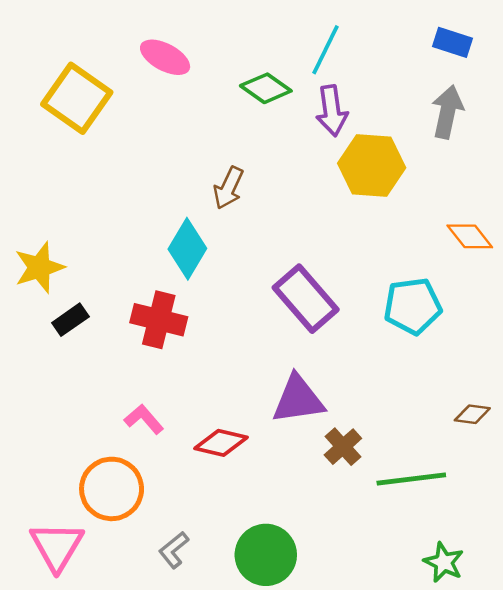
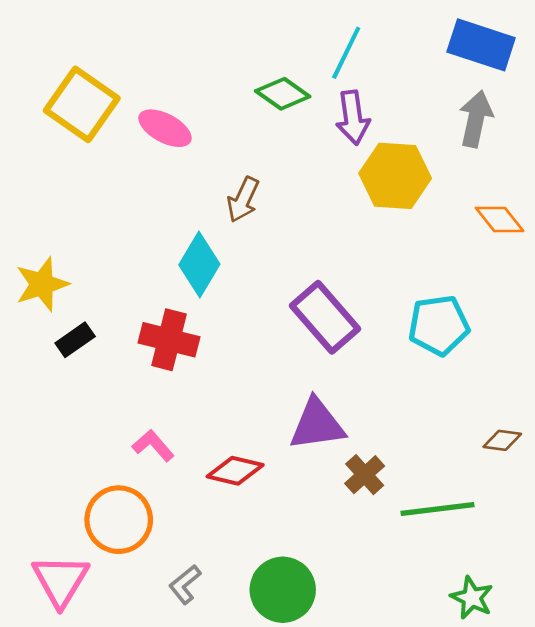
blue rectangle: (452, 42) -> (481, 45), size x1.6
pink ellipse: (165, 57) -> (165, 128), moved
orange diamond: (470, 236) -> (500, 219), moved

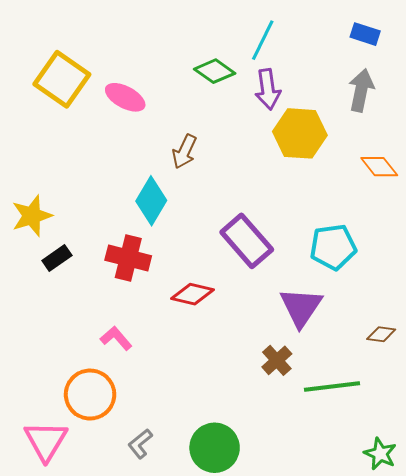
blue rectangle: (481, 45) -> (365, 34), size x0.6
purple triangle: (317, 424) -> (301, 307), moved, turned -48
red diamond: (235, 471) -> (192, 294), moved
green star: (472, 598) -> (380, 454), moved

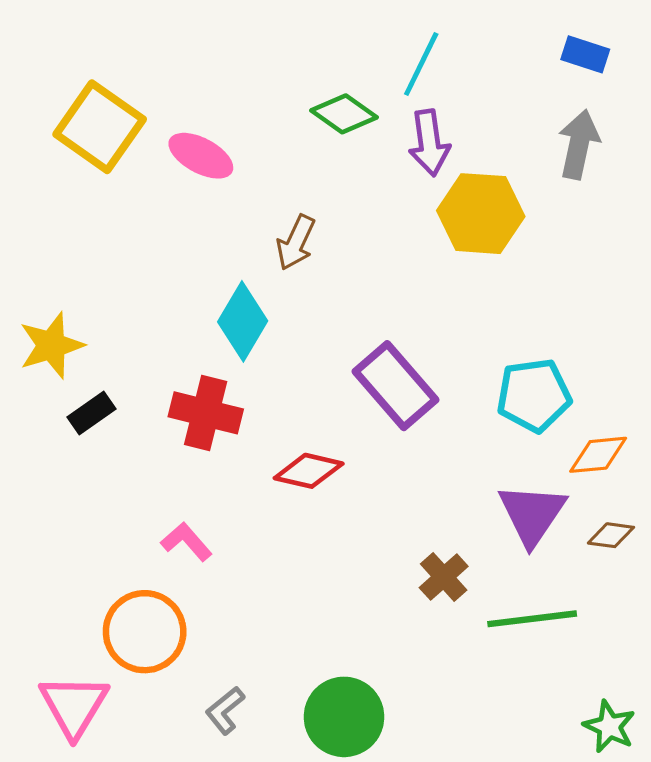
orange diamond: (379, 167) -> (598, 455), moved, turned -57
purple triangle: (301, 307) -> (532, 514), moved

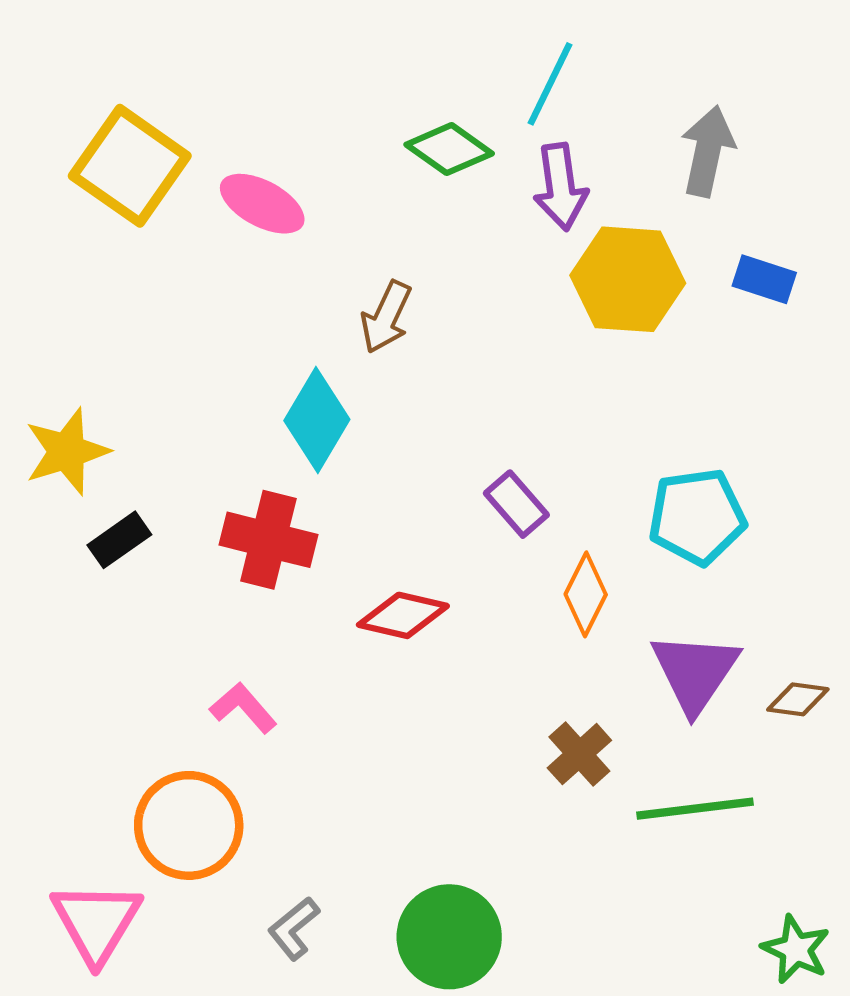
blue rectangle: (585, 54) -> (764, 279), moved
gray arrow: (579, 144) -> (708, 151), moved
purple rectangle: (395, 386) -> (516, 504), size x0.6
orange diamond: (598, 455) -> (586, 594), moved, turned -58

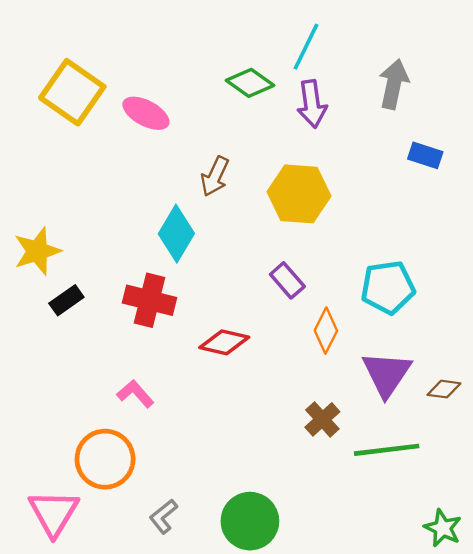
yellow hexagon: (628, 279) -> (299, 194), moved

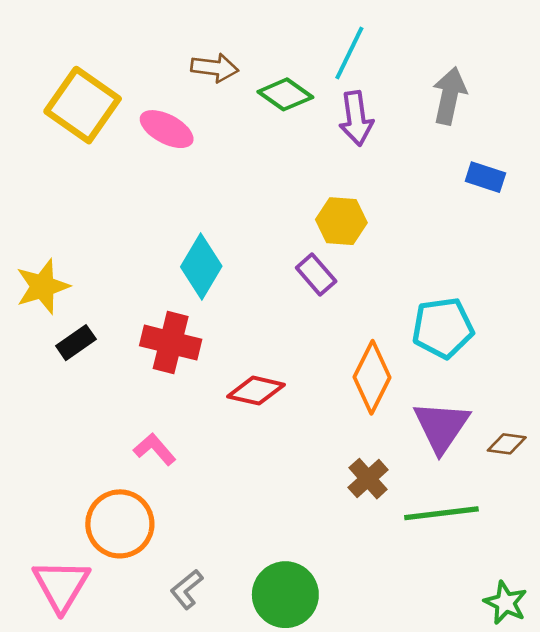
brown arrow: (215, 176) -> (215, 68), moved, turned -108
yellow hexagon: (299, 194) -> (341, 221), size x0.7
purple rectangle: (287, 280) -> (316, 274), moved
orange diamond: (326, 331) -> (372, 377), size x1.4

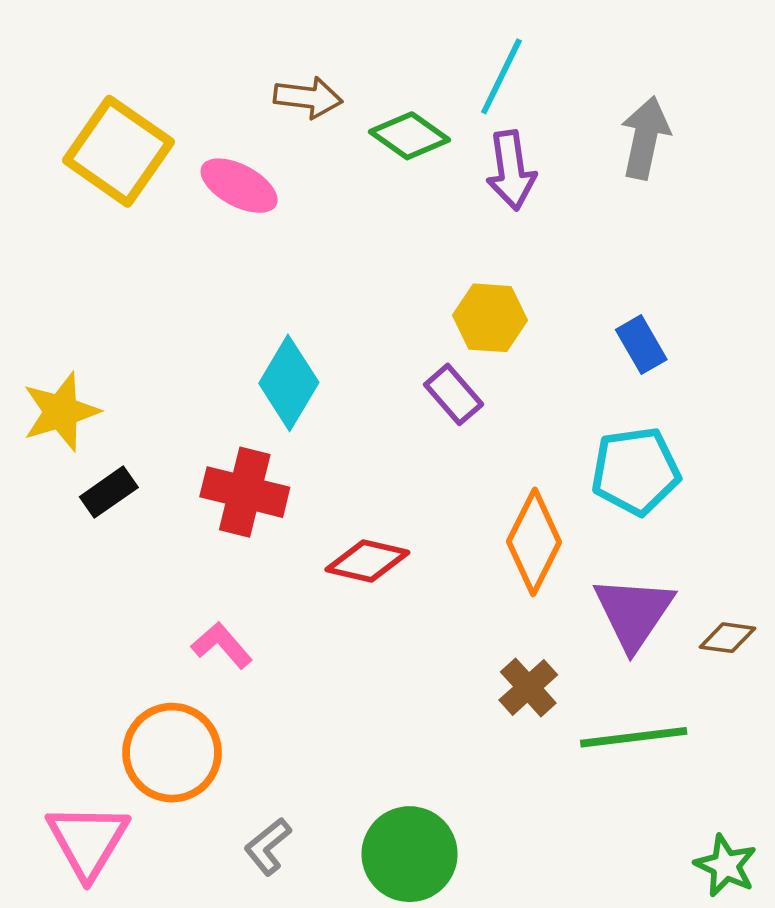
blue rectangle: (485, 177) -> (641, 345), moved, turned 42

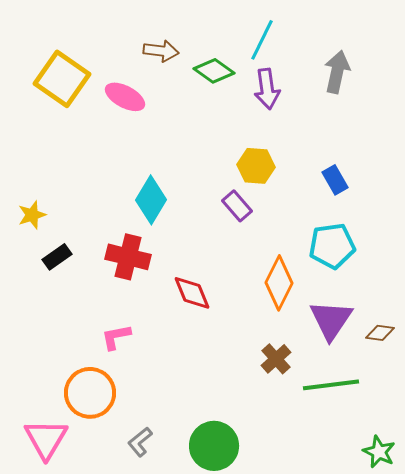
yellow star: (61, 412) -> (32, 215), size x0.7
red diamond: (367, 561) -> (192, 293), turned 54
pink L-shape: (222, 645) -> (116, 337), turned -60

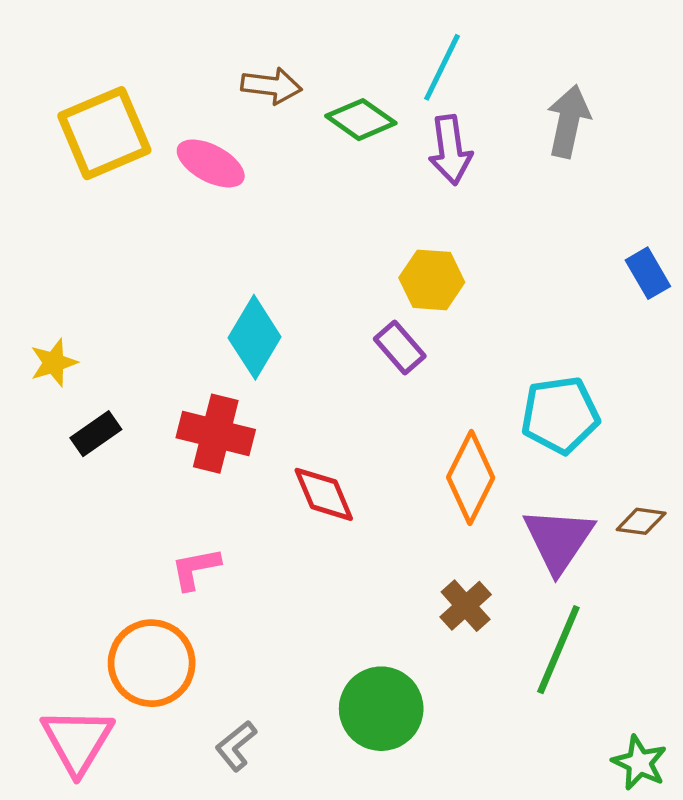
yellow square: (62, 79) -> (104, 133), turned 32
blue rectangle: (335, 180) -> (648, 273), moved
brown diamond: (380, 333) -> (641, 521), moved
green line: (331, 385) -> (558, 650), turned -60
green circle: (214, 446) -> (381, 709), moved

